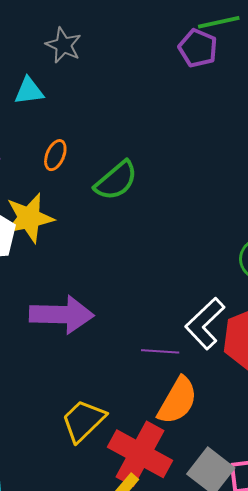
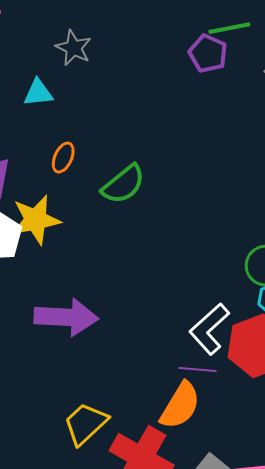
purple line: (160, 351) -> (197, 369), moved

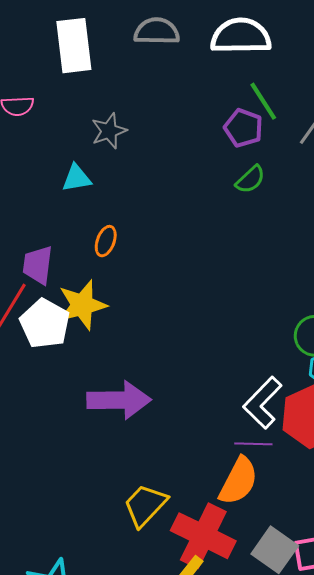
green line: (229, 28) -> (263, 101), turned 72
gray star: (74, 48) -> (109, 131), turned 30
green semicircle: (123, 184) -> (250, 180), moved, size x0.7

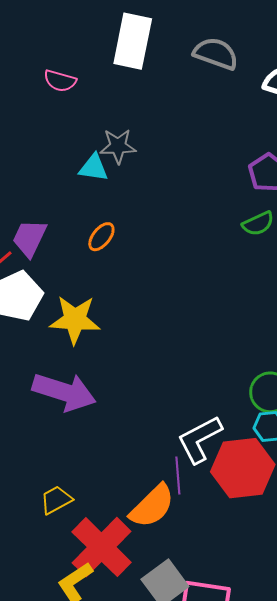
gray star: (109, 131) -> (118, 146), moved
yellow star: (82, 305) -> (75, 320), moved
purple line: (253, 444) -> (178, 476), turned 66
yellow trapezoid: (145, 505) -> (56, 500), size x0.7

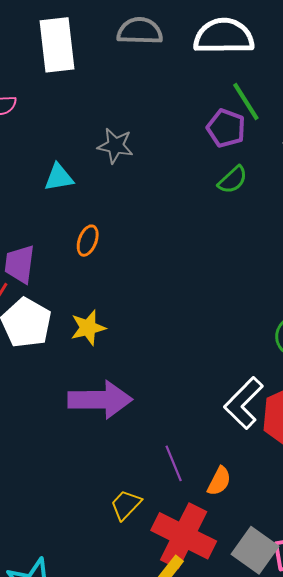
gray star: (118, 146) -> (115, 146), moved, turned 30
yellow star: (75, 320) -> (88, 328), size x0.7
purple line: (178, 476) -> (174, 463), moved
orange semicircle: (152, 506) -> (219, 481), size x0.6

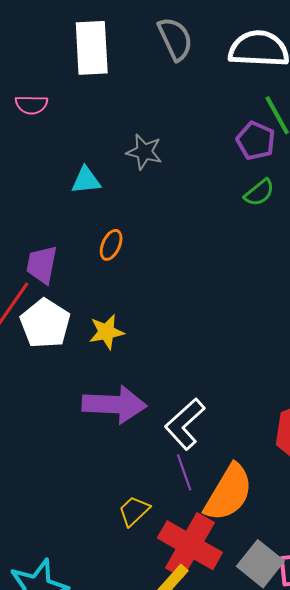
gray semicircle: (140, 31) -> (175, 39), turned 60
white L-shape: (244, 403) -> (185, 424), moved
orange semicircle: (219, 481) -> (229, 493), size x2.0

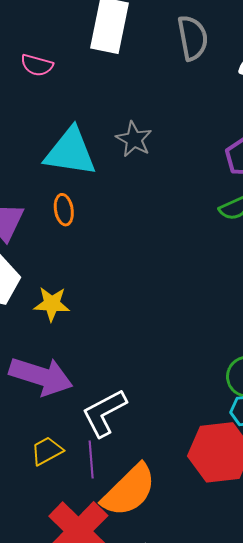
cyan triangle: (86, 180) -> (70, 152), size x1.8
orange ellipse: (111, 245) -> (64, 210), moved, turned -48
yellow trapezoid: (134, 511) -> (47, 451), moved

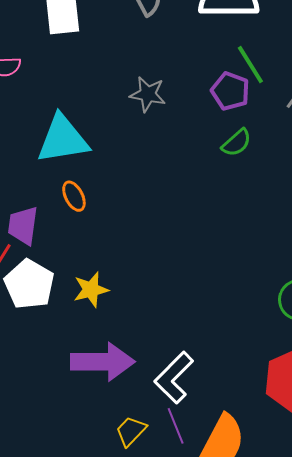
gray star: (134, 139) -> (148, 94), moved

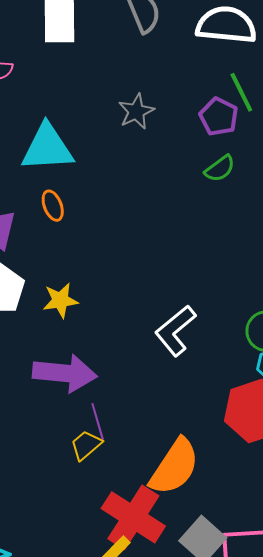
gray star: (148, 94) -> (136, 111), turned 30
white L-shape: (174, 378) -> (175, 331), moved
purple line: (176, 426) -> (98, 421), moved

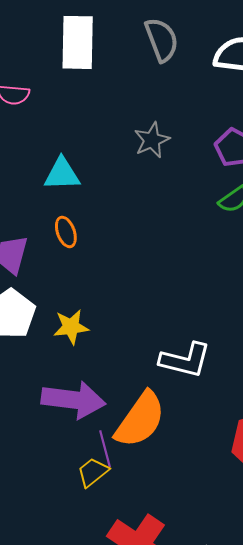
cyan triangle: (47, 148) -> (62, 174), size x0.7
white L-shape: (175, 331) -> (185, 360), turned -128
orange semicircle: (174, 467) -> (140, 420), moved

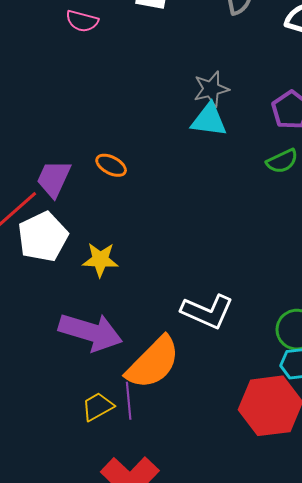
cyan triangle: (62, 174) -> (209, 120), moved
orange ellipse: (66, 232) -> (111, 165), turned -52
purple line: (105, 449) -> (129, 401), moved

